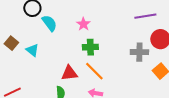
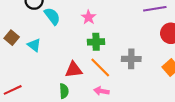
gray cross: (139, 52) -> (131, 59), moved

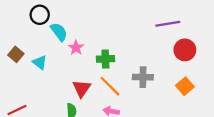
pink star: (89, 17) -> (76, 48), moved
red triangle: (74, 70) -> (82, 88), turned -48

